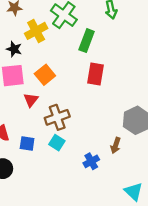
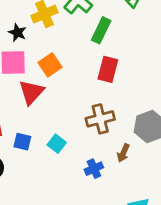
red triangle: (31, 100) -> (31, 92), size x1.5
brown cross: (57, 117) -> (100, 119), moved

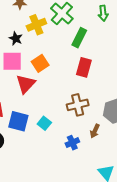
blue square: (22, 142) -> (18, 121), size x1.5

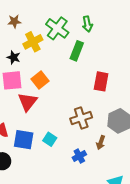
green arrow: (103, 13) -> (87, 24), moved
red rectangle: (84, 67) -> (101, 81), moved

